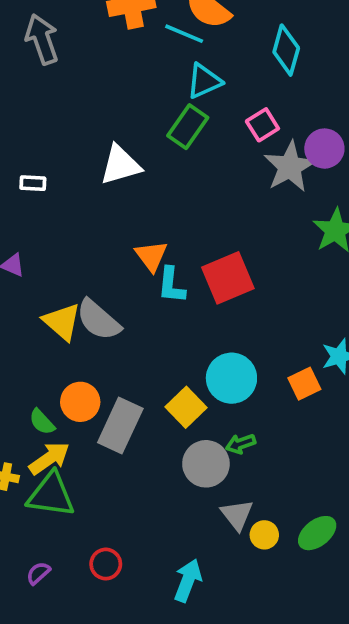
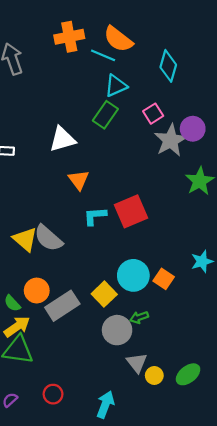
orange triangle: (151, 256) -> (79, 180), moved
cyan L-shape: (171, 285) -> (95, 216), turned 80
orange square: (304, 384) -> (164, 279), moved, turned -30
gray rectangle: (120, 426) -> (62, 306), turned 32

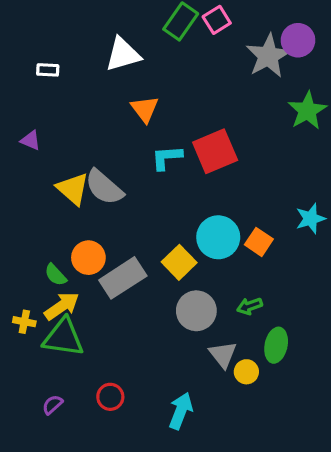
pink square: (153, 114) -> (217, 20), moved
green arrow: (139, 317) -> (250, 306), moved
green ellipse: (188, 374) -> (276, 345), moved, turned -40

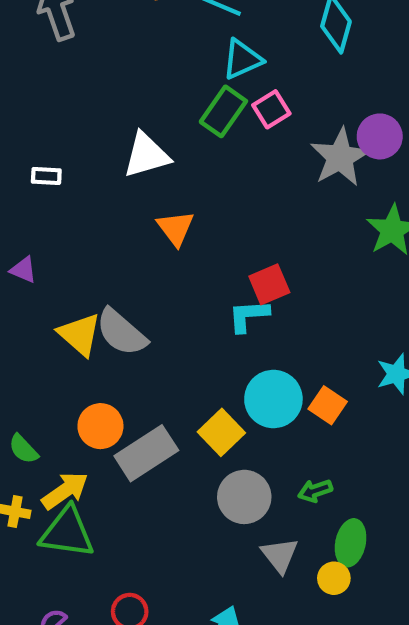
red square: (215, 151) -> (269, 284), size x0.7
cyan L-shape: (167, 158) -> (248, 316), moved
green semicircle: (56, 275) -> (23, 449), moved
yellow circle: (246, 372) -> (334, 578), moved

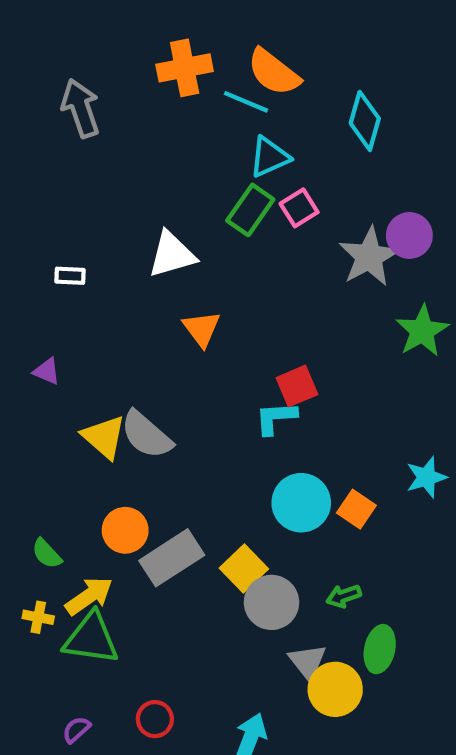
yellow square: (221, 432) -> (244, 568), moved
yellow circle: (334, 578) -> (335, 689), moved, size x1.6

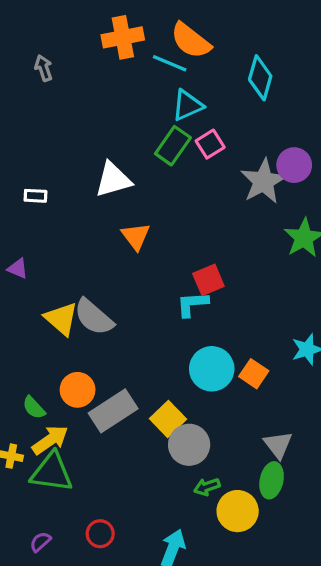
gray arrow: (81, 108) -> (44, 68), size x0.6
green semicircle: (47, 554) -> (34, 408), moved
green arrow: (344, 596) -> (207, 487), moved
gray triangle: (308, 662) -> (278, 445), moved

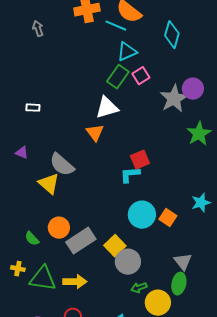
white triangle: (113, 180) -> (107, 108), moved
gray semicircle: (94, 317) -> (62, 165), moved
yellow arrow: (50, 440) -> (75, 282), moved, turned 35

